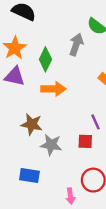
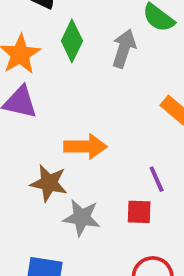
green diamond: (45, 59) -> (72, 41), moved
orange arrow: (53, 89) -> (85, 147), moved

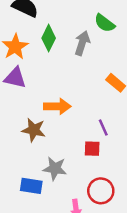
gray star: (82, 218) -> (55, 168), moved

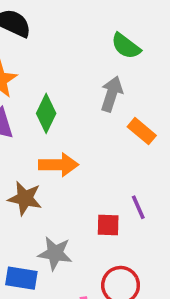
green diamond: (49, 38) -> (46, 113), moved
gray arrow: (82, 43) -> (112, 94), moved
purple line: (103, 127) -> (138, 207), moved

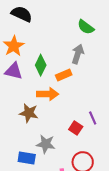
orange rectangle: (142, 131) -> (64, 75), moved, turned -63
red square: (108, 225) -> (76, 128), turned 32

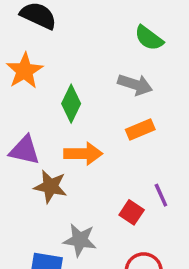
gray arrow: (78, 54) -> (135, 85), turned 90
purple triangle: (14, 71) -> (25, 150), moved
orange rectangle: (64, 75) -> (140, 129), moved

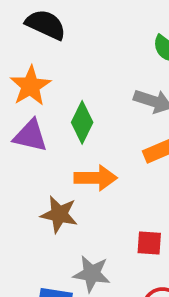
purple triangle: (25, 150) -> (30, 136), moved
red square: (132, 212) -> (149, 243), turned -30

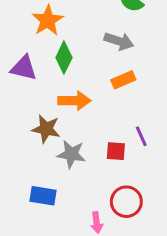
orange star: (30, 86) -> (48, 20), moved
gray star: (92, 274) -> (71, 154), moved

